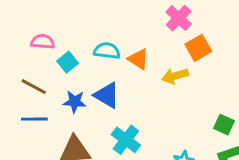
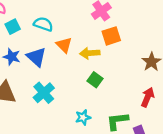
orange triangle: (138, 59) -> (64, 45), moved
green square: (224, 125) -> (95, 80), moved

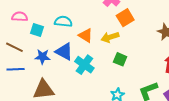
cyan square: (13, 27) -> (37, 30), turned -32
cyan cross: (44, 93) -> (84, 65), moved

